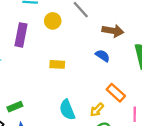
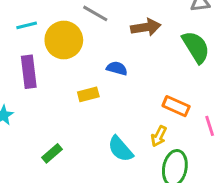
yellow circle: (53, 21) -> (64, 40), size x1.6
blue semicircle: (103, 56) -> (117, 68), moved
green rectangle: (15, 107) -> (52, 153), moved

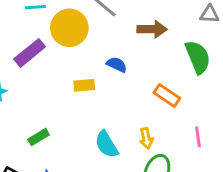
purple rectangle: (29, 72) -> (30, 53), turned 48
orange rectangle: (176, 106) -> (167, 96), moved
yellow arrow: (159, 136) -> (146, 138), turned -48

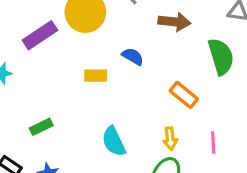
yellow arrow: (146, 138) -> (170, 139), moved

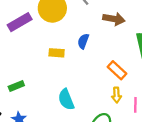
blue semicircle: (133, 56) -> (83, 41), turned -104
yellow arrow: (170, 139) -> (117, 95), moved

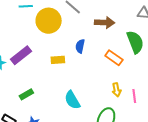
purple rectangle: (20, 22) -> (21, 55), moved
orange rectangle: (117, 70) -> (114, 58), moved

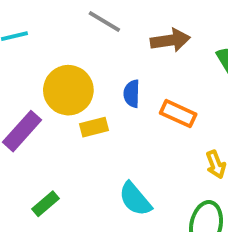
yellow circle: (49, 21) -> (68, 90), moved
orange rectangle: (114, 58) -> (178, 114), moved

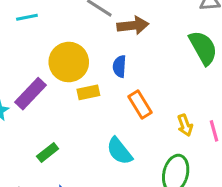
brown arrow: (170, 40) -> (133, 25), moved
orange rectangle: (178, 114) -> (140, 104), moved, turned 32

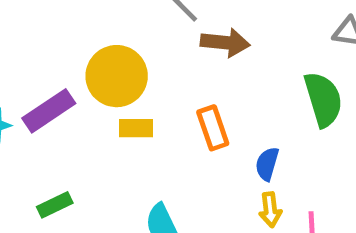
blue semicircle: (119, 66) -> (267, 164), moved
orange rectangle: (140, 104) -> (213, 128), moved

